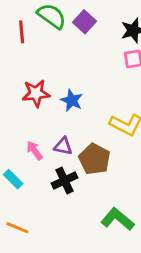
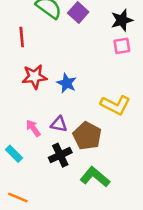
red line: (22, 32) -> (22, 37), moved
green L-shape: (117, 219) -> (95, 177), moved

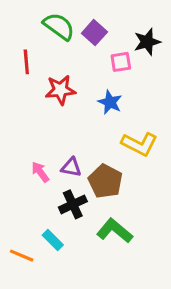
pink square: (122, 46) -> (121, 62), moved
red star: (35, 77) -> (60, 90), moved
blue star: (67, 83) -> (110, 102), moved
cyan rectangle: (14, 154) -> (53, 240), moved

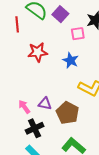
red line: (26, 62) -> (17, 24), moved
black cross: (73, 204) -> (35, 128), moved

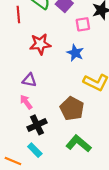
purple triangle: (45, 104) -> (29, 80), moved

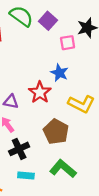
red star: (40, 44) -> (40, 92), moved, turned -30
cyan rectangle: (35, 150) -> (26, 176), moved, turned -40

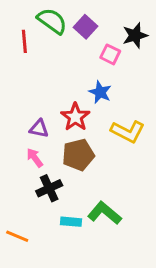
pink square: (68, 43) -> (110, 54), turned 35
brown pentagon: (56, 132) -> (78, 155), moved, turned 30
cyan rectangle: (26, 176) -> (71, 222), moved

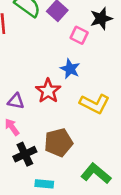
brown pentagon: (78, 155) -> (58, 143), moved
green L-shape: (104, 213) -> (96, 174), moved

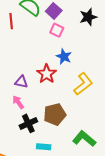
pink square: (79, 35) -> (57, 30), moved
yellow L-shape: (95, 104) -> (83, 84), turned -65

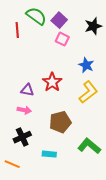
blue star: (64, 57) -> (86, 65), moved
pink arrow: (18, 102) -> (24, 110), turned 136
black cross: (28, 123) -> (22, 137), moved

